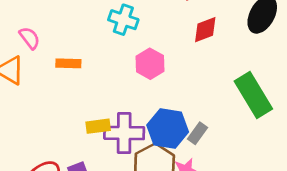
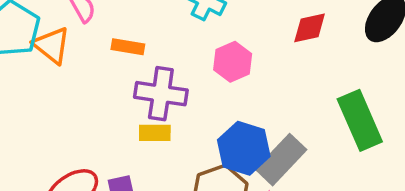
purple cross: (124, 133) -> (161, 94), moved
gray rectangle: (197, 133) -> (281, 160), size x1.8

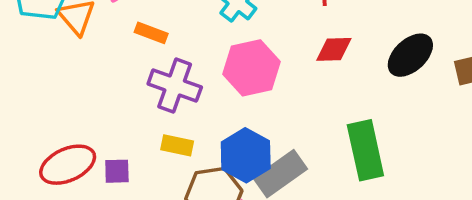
pink hexagon: (233, 62) -> (252, 68), size x1.4
yellow rectangle: (155, 133) -> (177, 145), moved

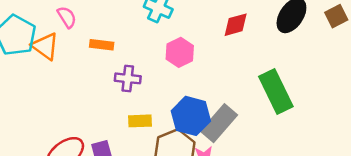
pink hexagon: (252, 68) -> (180, 52), size x0.7
purple cross: (175, 86) -> (128, 78), size x0.7

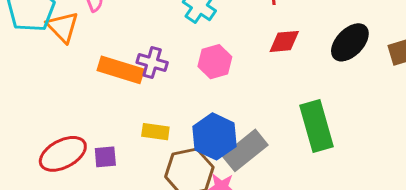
orange rectangle: (102, 45) -> (121, 70), moved, size x1.6
purple cross: (128, 78) -> (152, 63), moved

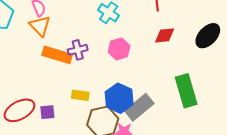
orange triangle: (63, 27) -> (40, 26), moved
purple cross: (152, 63) -> (78, 50), turned -30

